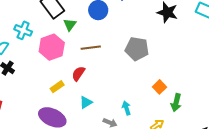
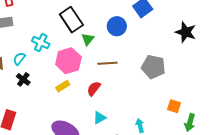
yellow rectangle: (57, 87) -> (63, 86), moved
orange square: (159, 87) -> (174, 106), turned -32

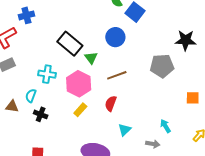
black star: (186, 32) -> (186, 40), moved

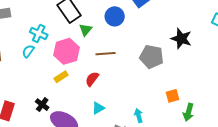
cyan semicircle: (31, 96) -> (28, 51), moved
orange square: (193, 98) -> (173, 96), turned -32
black cross: (41, 114) -> (42, 105), moved

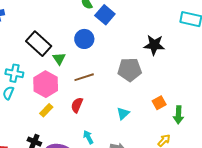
cyan triangle: (98, 108) -> (123, 113), moved
cyan arrow: (139, 116) -> (88, 137), moved

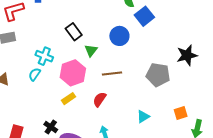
black rectangle: (39, 44) -> (74, 32), size x0.7
black star: (154, 45) -> (187, 55), turned -30

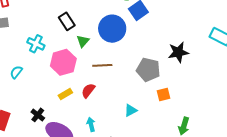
blue circle: (119, 36) -> (112, 29), size x1.4
cyan semicircle: (35, 74) -> (16, 72), moved
yellow rectangle: (68, 99) -> (65, 94), moved
orange square: (181, 113) -> (164, 94), moved

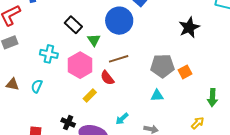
gray pentagon: (148, 70) -> (162, 66), moved
red semicircle: (88, 91) -> (107, 78), moved, turned -63
cyan triangle: (131, 110) -> (157, 96), turned 40
cyan arrow: (91, 124) -> (122, 119), turned -104

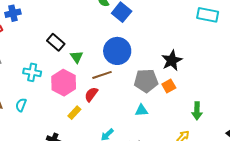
blue circle: (119, 21) -> (117, 51), moved
black star: (189, 27) -> (172, 60), moved
red semicircle: (107, 78) -> (91, 94), turned 77

